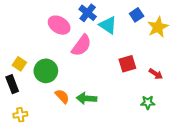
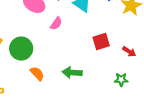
pink semicircle: (81, 45) -> (56, 24), size x0.6
green arrow: (87, 98) -> (72, 73), moved

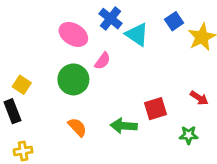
red square: (101, 42) -> (155, 109), moved
green circle: (21, 49) -> (73, 79), moved

